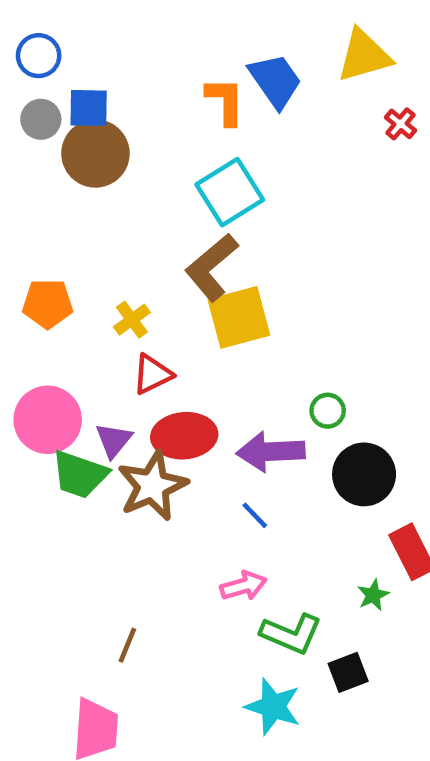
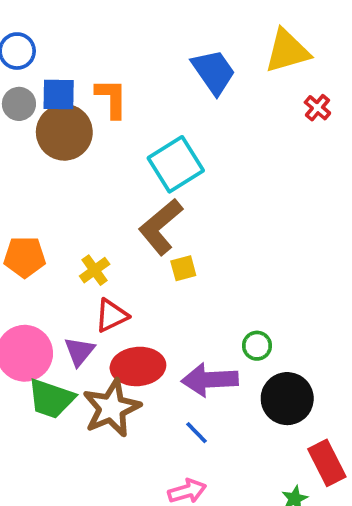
orange L-shape: (225, 101) -> (112, 98), moved
yellow square: (239, 317) -> (183, 268), size x0.5
purple triangle: (114, 440) -> (79, 351), moved

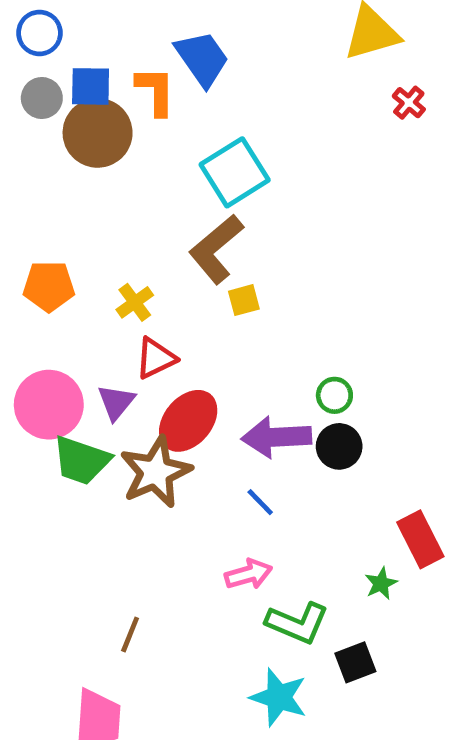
blue trapezoid: (214, 72) -> (202, 59), moved
red ellipse: (138, 366) -> (188, 421), turned -45
black circle: (287, 399) -> (339, 446), moved, size x0.7

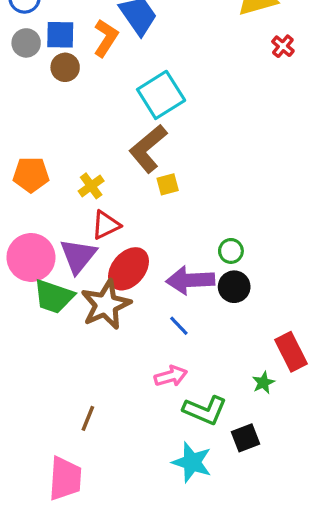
orange L-shape: (156, 91) -> (106, 38), turned 33
brown circle: (98, 133) -> (65, 67), size x0.6
purple triangle: (116, 402) -> (78, 256), size x1.4

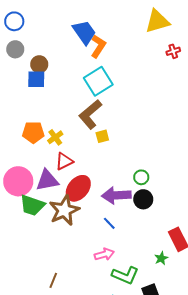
blue square: (60, 35) -> (36, 79), moved
orange L-shape: (106, 38) -> (98, 46), moved
red cross: (283, 46) -> (173, 51), turned 32
orange pentagon: (31, 175) -> (33, 132), moved
purple triangle: (78, 256) -> (47, 180), turned 40

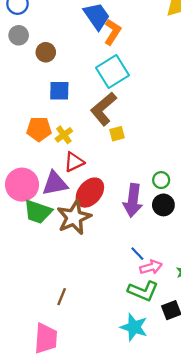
blue square: (36, 79) -> (59, 91), moved
purple arrow: (116, 195) -> (133, 200), turned -80
blue line: (109, 223) -> (137, 254), moved
pink arrow: (104, 254) -> (151, 267), moved

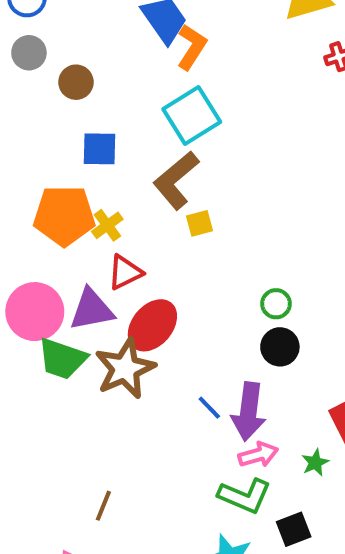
orange pentagon: (39, 129) -> (64, 216), size x1.4
purple arrow: (133, 200) -> (249, 412), moved
blue line: (137, 254) -> (209, 408), moved

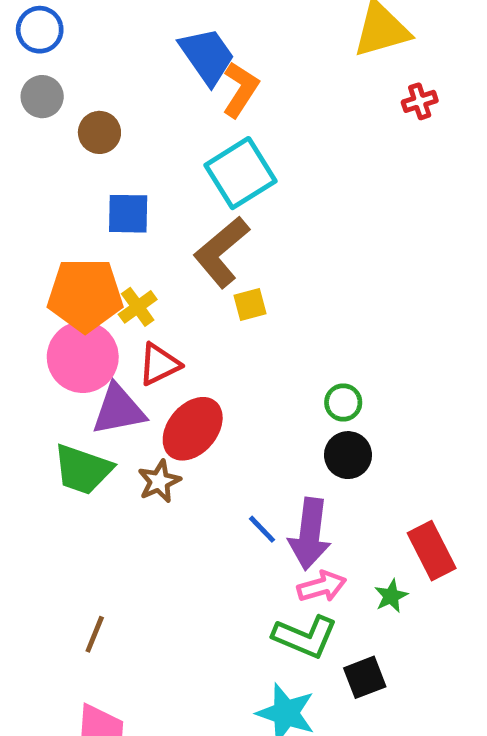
pink circle: (35, 312) -> (83, 357), moved
brown star: (125, 368) -> (159, 481), size x0.6
brown line: (103, 506) -> (95, 634), moved

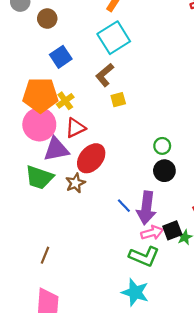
blue square: (128, 214) -> (61, 57), turned -35
brown L-shape: (221, 252) -> (105, 75), size x0.7
black square: (365, 677) -> (172, 230), moved

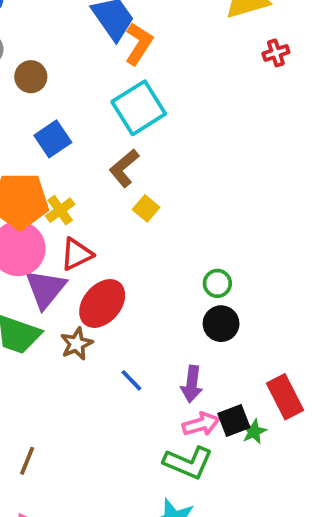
yellow square: (118, 100) -> (146, 208), turned -35
purple triangle: (56, 149) -> (45, 289), turned -40
blue line: (124, 206) -> (131, 380), moved
purple arrow: (146, 208) -> (192, 384), size x0.7

